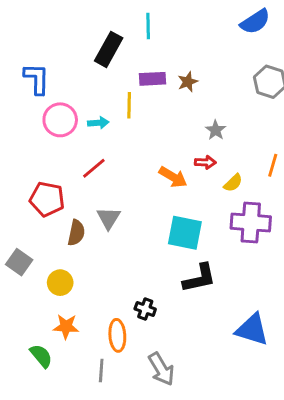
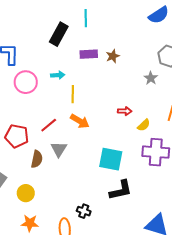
yellow line: (129, 105) -> (73, 94), moved
cyan arrow: (98, 123) -> (58, 75), moved
gray star: (216, 130) -> (151, 78), moved
red line: (94, 168) -> (49, 125), moved
orange arrow: (173, 177) -> (80, 121), moved

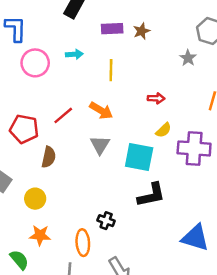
yellow line: (73, 94) -> (111, 70), moved
yellow semicircle: (144, 125) -> (164, 130), moved
gray triangle: (59, 149) -> (100, 145), moved

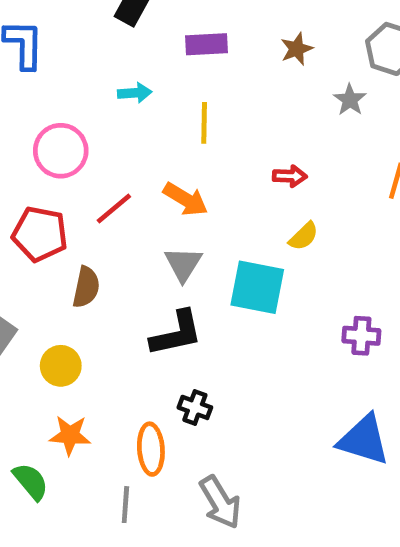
brown star: (142, 31) -> (297, 49), moved
pink circle: (35, 63) -> (61, 151), moved
purple cross: (194, 148) -> (361, 336), moved, size x0.6
black L-shape: (151, 195) -> (176, 333), moved

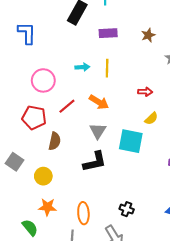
cyan arrow: (135, 93) -> (82, 67), moved
black cross: (195, 407) -> (127, 209), moved

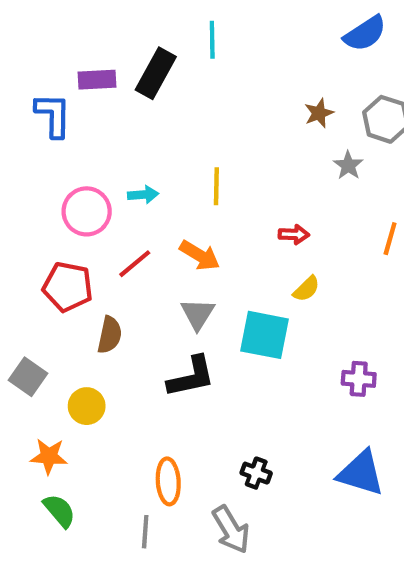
purple rectangle: (108, 33) -> (97, 80), moved
brown star: (148, 35) -> (319, 113), moved
cyan arrow: (82, 67) -> (143, 195), moved
orange star: (47, 207) -> (49, 456), moved

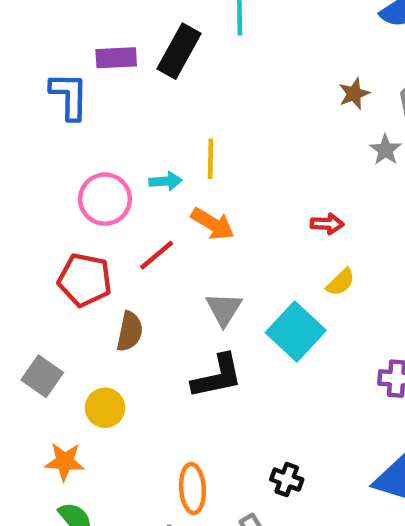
yellow line: (216, 186) -> (210, 159), moved
orange arrow: (200, 255) -> (213, 224), moved
cyan square: (265, 335) -> (296, 331), turned 32

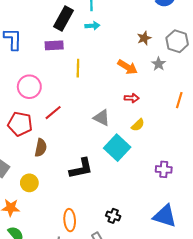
purple rectangle: (116, 58) -> (54, 45), moved
cyan arrow: (166, 181) -> (92, 26), moved
orange arrow: (213, 224) -> (128, 67), moved
gray triangle: (224, 309) -> (102, 118), moved, turned -36

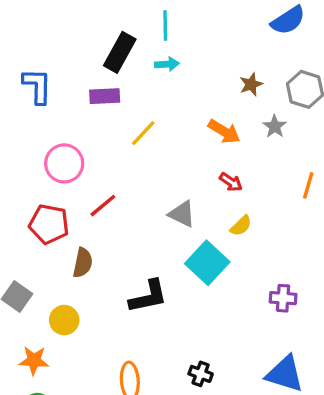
yellow line: (78, 68) -> (143, 133), turned 42
red arrow: (132, 98) -> (231, 182), turned 32

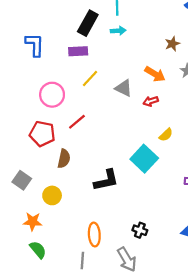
yellow line: (143, 133) -> (90, 78), moved
red arrow: (231, 182) -> (151, 101), moved, turned 128
gray triangle: (182, 214) -> (124, 88), moved

